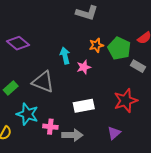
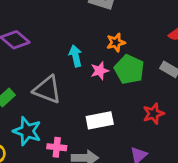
green pentagon: (119, 48) -> (129, 69), moved
red star: (126, 101) -> (153, 114), size x0.7

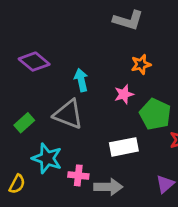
cyan arrow: (76, 56) -> (81, 80), moved
green pentagon: (129, 69) -> (155, 114), moved

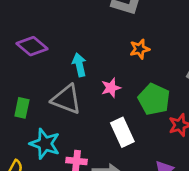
pink star: (124, 94) -> (111, 88), moved
green rectangle: (24, 123) -> (22, 108), turned -36
white rectangle: (124, 147) -> (122, 132), turned 76

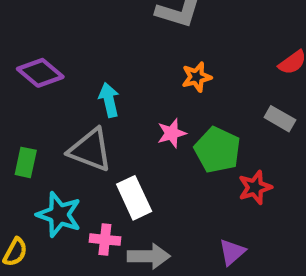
pink star: (111, 88) -> (172, 133), moved
white rectangle: (122, 132) -> (134, 198), moved

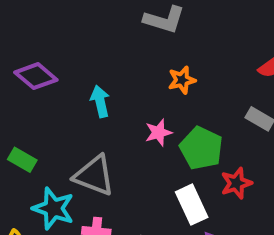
gray triangle: (90, 150) -> (94, 175), moved
green rectangle: (26, 162) -> (22, 160), turned -72
white rectangle: (134, 198) -> (192, 205), moved

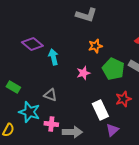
purple diamond: (36, 76) -> (32, 44), moved
green pentagon: (201, 148) -> (113, 69), moved
gray triangle: (94, 175) -> (50, 95), size x0.6

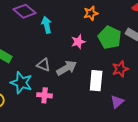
white rectangle: (100, 110) -> (96, 81), turned 30
purple triangle: (112, 130) -> (117, 102), moved
gray arrow: (72, 132) -> (67, 68), moved, turned -30

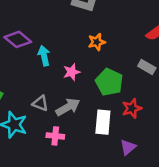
green pentagon: (110, 37) -> (109, 82), moved
pink star: (78, 42) -> (72, 72), moved
pink cross: (45, 95) -> (55, 136), moved

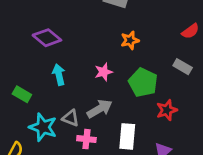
cyan arrow: (44, 56) -> (59, 75), moved
gray triangle: (40, 103) -> (71, 118), moved
white rectangle: (103, 122) -> (127, 136), moved

